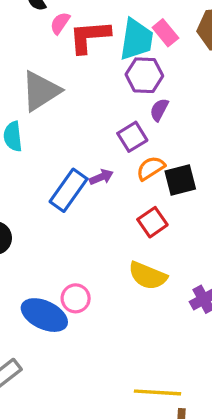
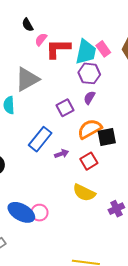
purple semicircle: (159, 110) -> (89, 98), moved
purple square: (132, 137) -> (65, 108), moved
orange semicircle: (151, 168) -> (90, 129), size x1.4
purple arrow: (101, 177) -> (62, 154), moved
pink circle: (76, 298) -> (39, 213), moved

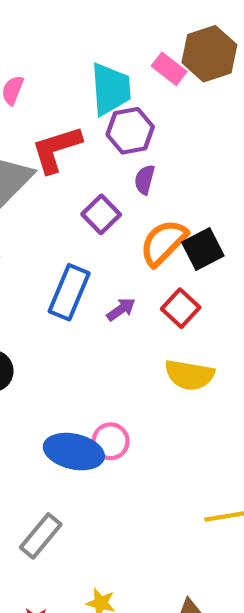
red L-shape: (58, 49) -> (56, 149), moved
pink rectangle: (103, 49) -> (169, 69), moved

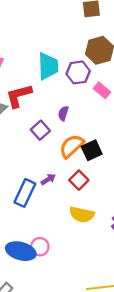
pink rectangle: (169, 69) -> (102, 90), moved
purple hexagon: (130, 131) -> (78, 72), moved
blue rectangle: (69, 292) -> (25, 193), moved

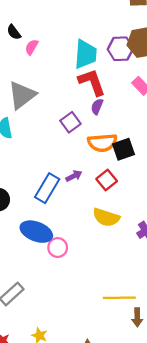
purple hexagon: (78, 72) -> (120, 49), moved
red L-shape: (19, 96) -> (92, 82), moved, turned 80
orange semicircle: (72, 146) -> (102, 143), turned -148
blue ellipse: (21, 251) -> (36, 232), moved

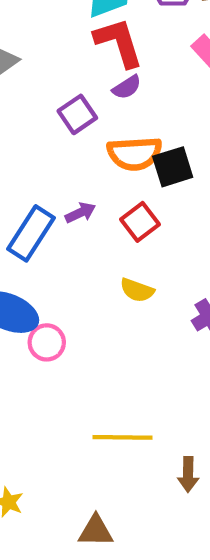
purple semicircle: (97, 107) -> (127, 87), turned -147
yellow semicircle: (106, 217) -> (137, 290), size x0.7
yellow line: (119, 298) -> (122, 437), moved

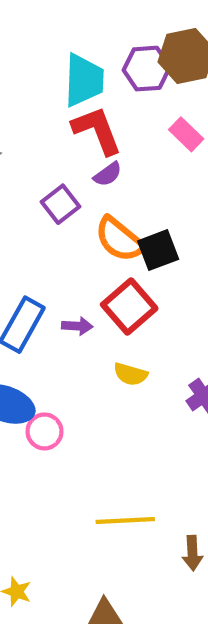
orange semicircle: (134, 154) -> (119, 239), turned 46
purple arrow: (80, 213) -> (77, 326), moved, turned 32
red square: (140, 222) -> (129, 307), size x1.4

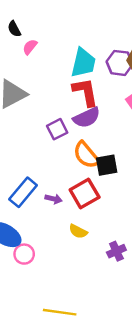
purple semicircle: (108, 174) -> (87, 118), size x1.6

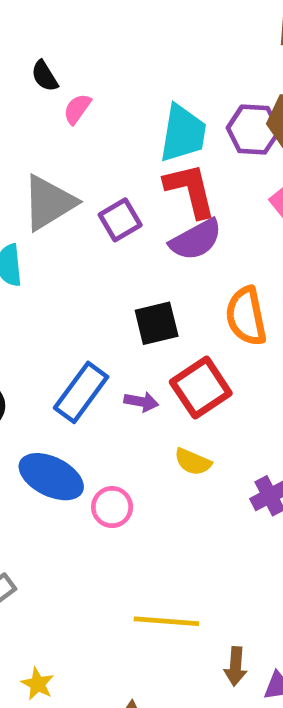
purple square: (57, 129) -> (120, 220), moved
orange semicircle: (86, 155) -> (246, 316), moved, turned 32
black square: (107, 165) -> (157, 323), moved
pink circle: (24, 254) -> (112, 507), moved

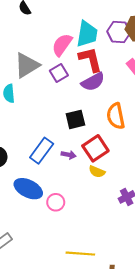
pink semicircle: (77, 109) -> (62, 45), moved, size x1.6
yellow semicircle: (193, 462) -> (97, 172), moved

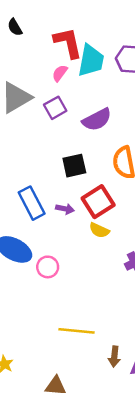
pink semicircle: (62, 45) -> (60, 73), size x0.6
red L-shape: (90, 59) -> (68, 43), moved
blue rectangle: (42, 151) -> (32, 203), turned -65

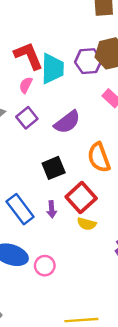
purple arrow: (65, 209) -> (52, 209), turned 84

